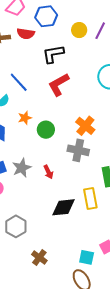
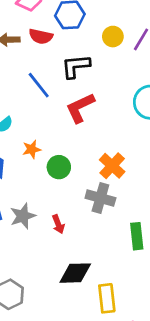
blue line: (19, 82) -> (39, 85), moved
yellow rectangle: (90, 198) -> (107, 298), moved

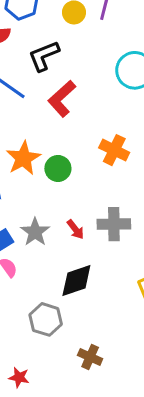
orange star: (32, 149) -> (23, 158), size x1.6
gray cross: (100, 198) -> (114, 224), moved
black diamond: (75, 273) -> (76, 280), moved

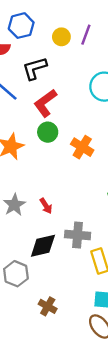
green circle: (58, 168) -> (48, 132), moved
gray cross: (114, 224) -> (78, 235), moved

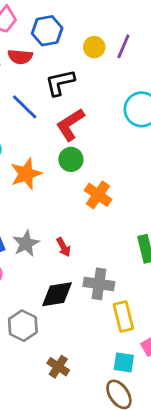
orange cross: (82, 147) -> (98, 195), moved

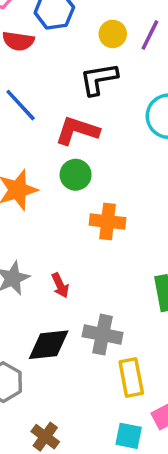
black L-shape: (60, 83) -> (99, 79), moved
red L-shape: (70, 125) -> (77, 131), turned 48
orange cross: (98, 195) -> (108, 221), turned -32

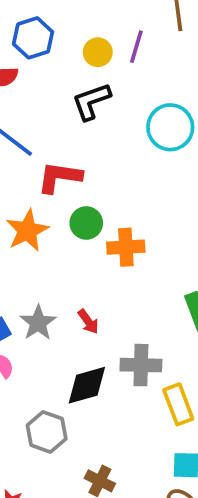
red L-shape: (77, 131) -> (59, 177), moved
green circle: (76, 175) -> (86, 223), moved

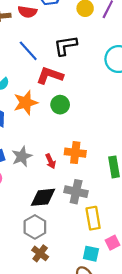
black L-shape: (91, 101) -> (65, 46), moved
orange cross: (126, 247) -> (75, 153), moved
gray hexagon: (47, 432) -> (35, 227), moved

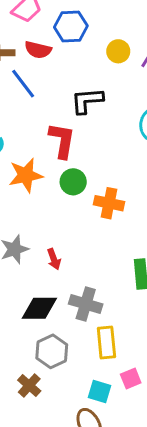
blue line: (28, 51) -> (23, 84), moved
red L-shape: (50, 76) -> (62, 140), turned 76
orange cross: (75, 153) -> (109, 203), moved
gray hexagon: (35, 227) -> (52, 351), moved

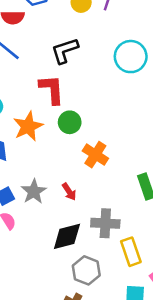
orange cross: (109, 203) -> (95, 155), moved, turned 35

